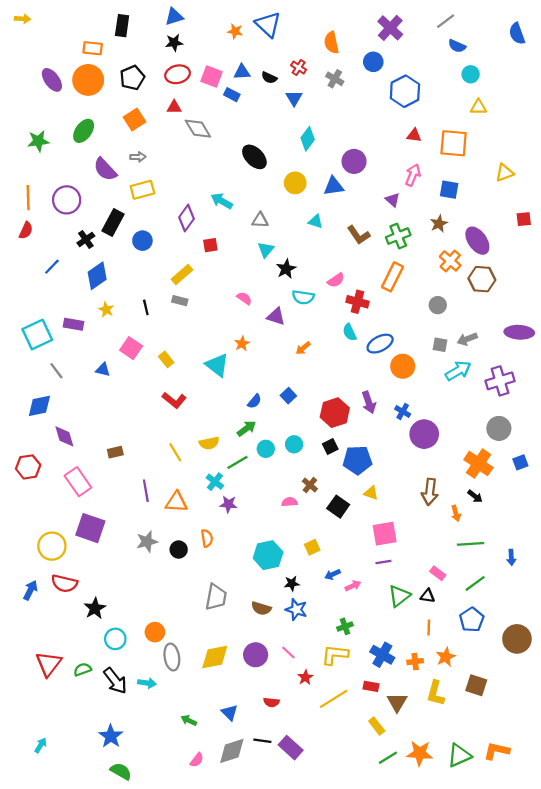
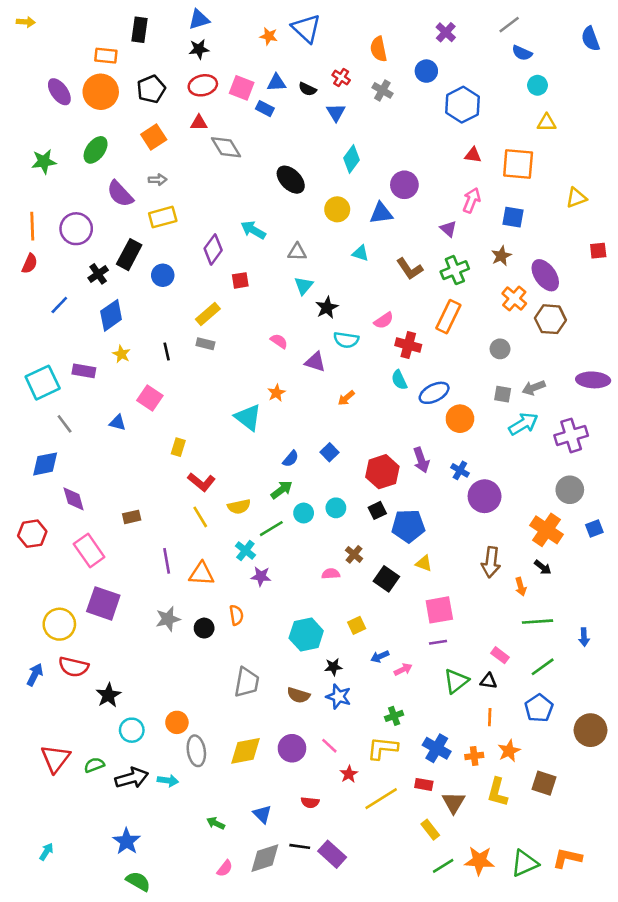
purple cross: (390, 28) -> (446, 32), size x0.7
yellow rectangle: (166, 359) -> (178, 447), moved, turned 56
red L-shape: (174, 400) -> (202, 482), moved
black arrow: (115, 681) -> (132, 778), turned -68

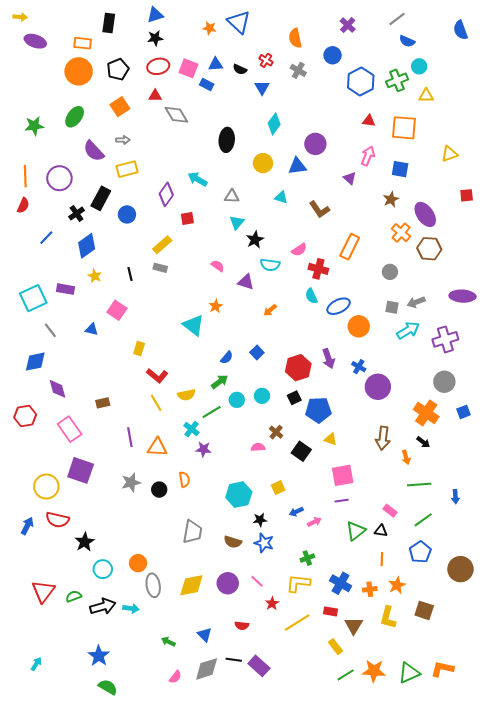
purple ellipse: (59, 92) -> (35, 41), moved, turned -35
black ellipse: (291, 180) -> (227, 140), turned 50
green cross: (455, 270) -> (397, 80), moved

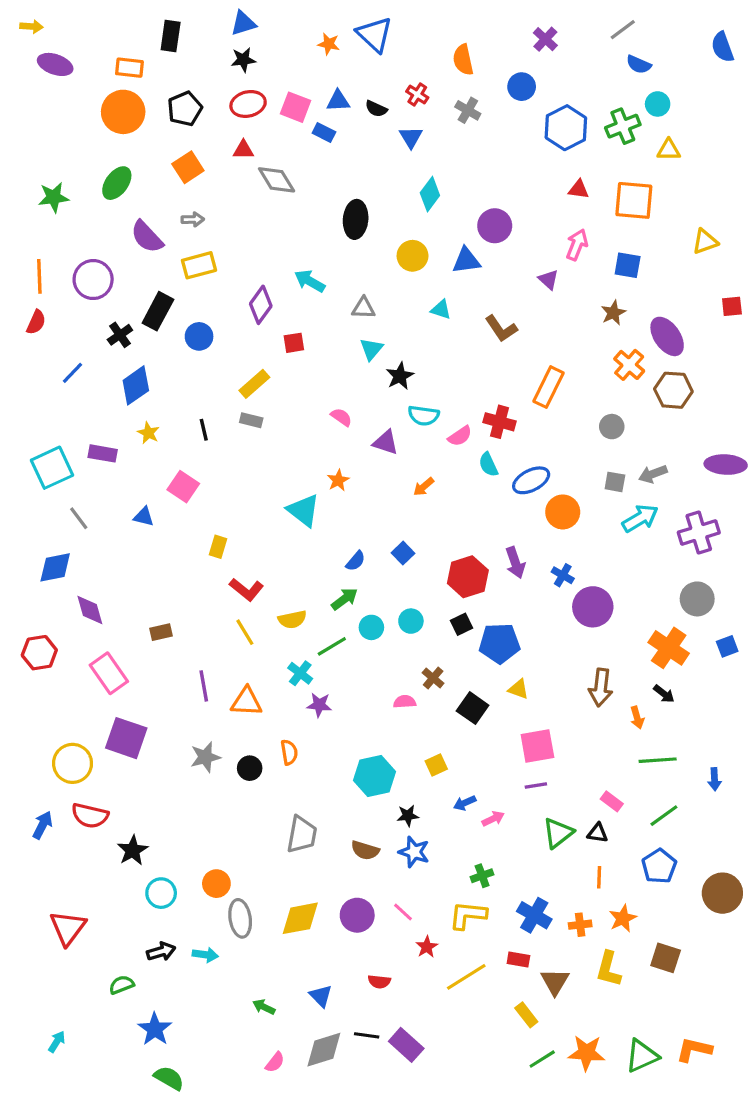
pink semicircle: (299, 250) -> (460, 436), moved
green semicircle: (74, 596) -> (122, 985), moved
black arrow: (103, 606) -> (161, 952), size x0.7

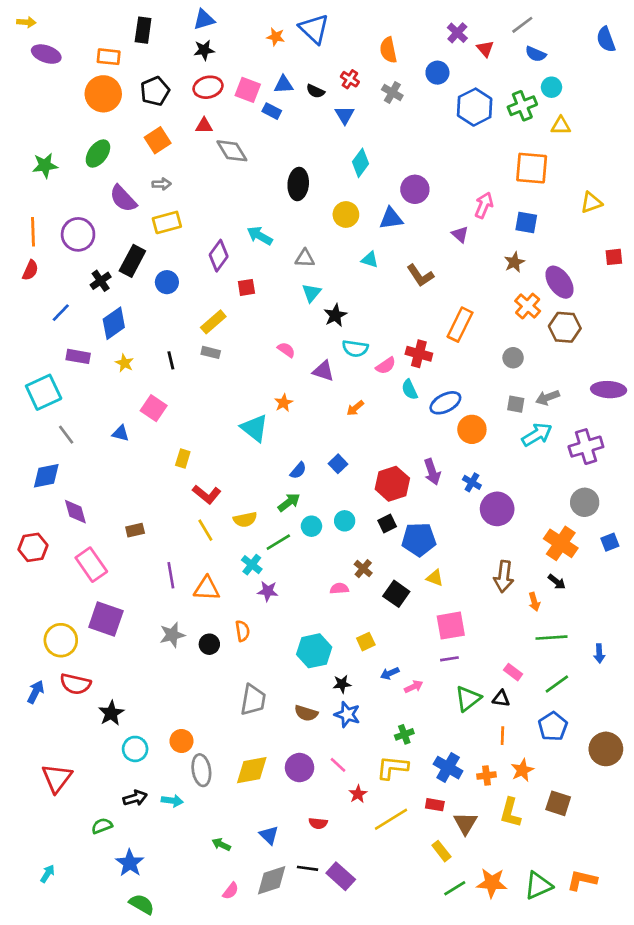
red triangle: (579, 189) -> (485, 49), moved, turned 42
purple rectangle: (103, 453) -> (78, 356), moved

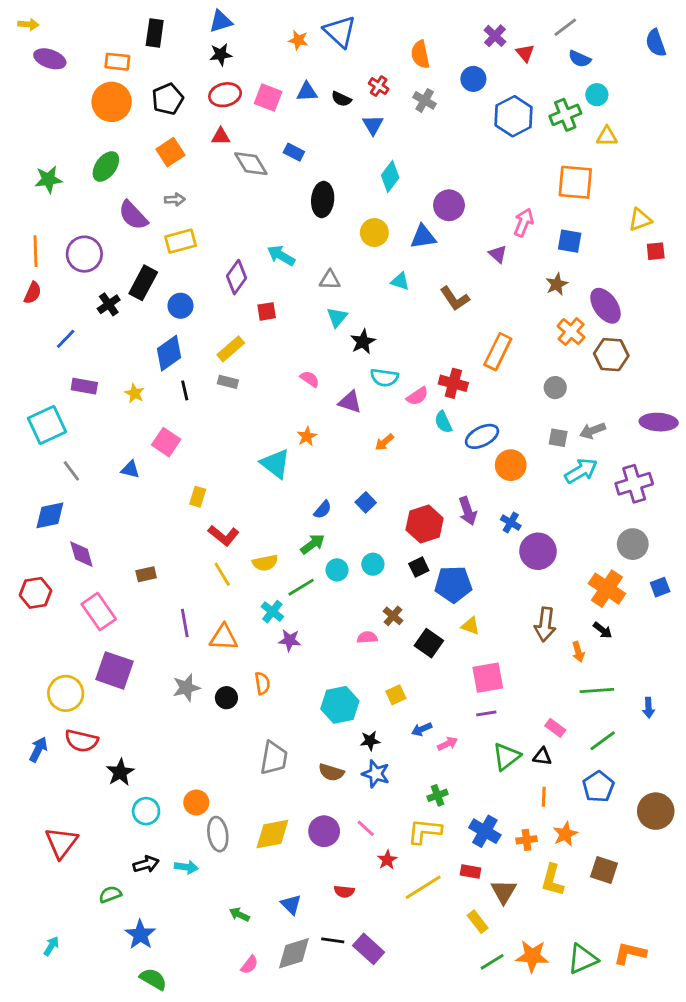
blue rectangle: (272, 111) -> (294, 152), moved
red square: (614, 257) -> (656, 251), moved
blue diamond: (114, 323) -> (169, 353), moved

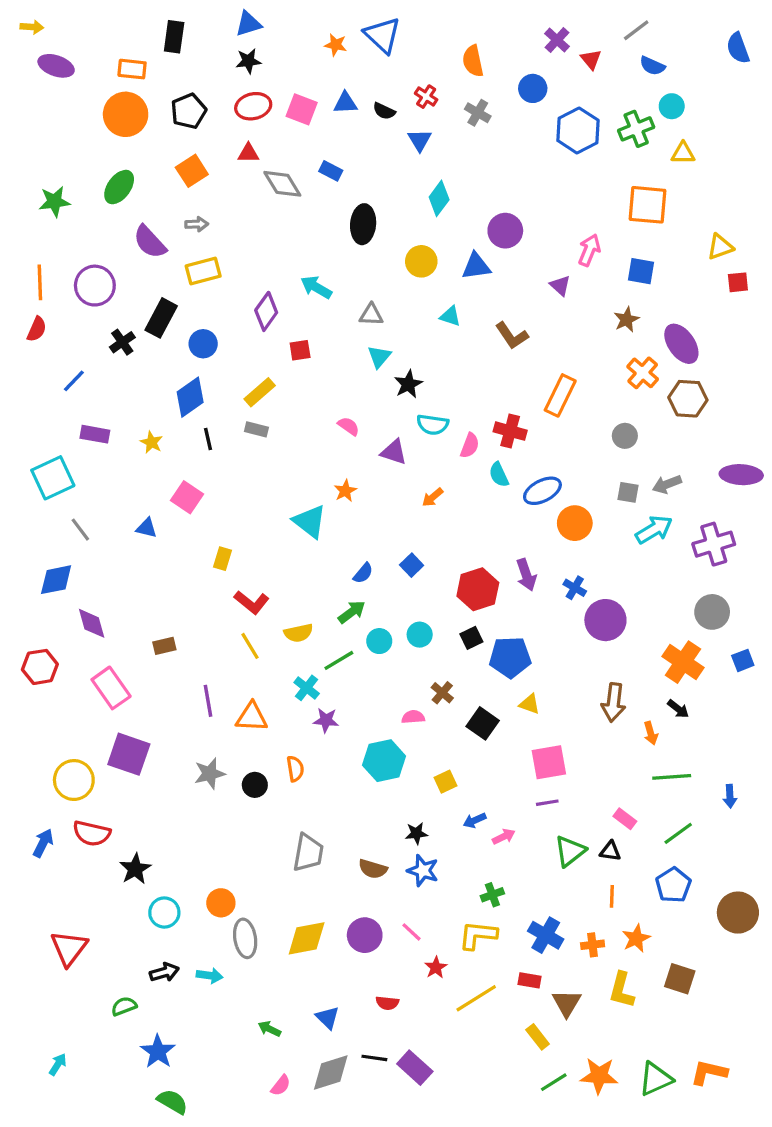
pink semicircle: (417, 396) -> (470, 446), turned -35
cyan hexagon: (340, 705) -> (384, 761), moved

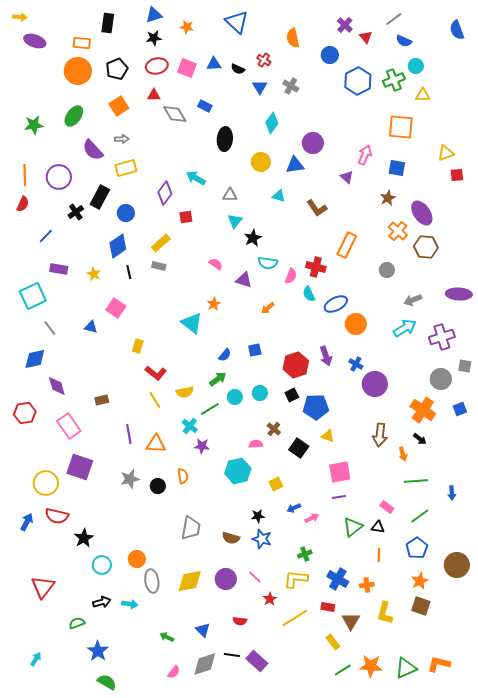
orange star: (336, 45) -> (187, 27), moved
gray cross: (478, 113) -> (291, 86), moved
gray square: (628, 492) -> (465, 366), moved
blue square: (412, 565) -> (255, 350), turned 32
orange star: (636, 938) -> (420, 581), moved

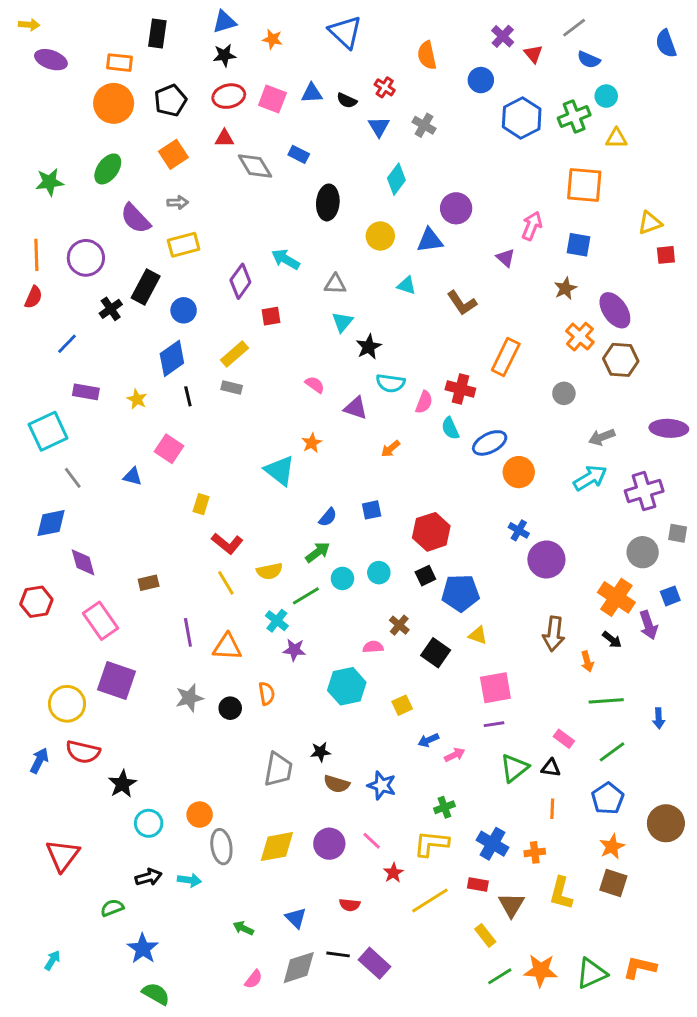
purple arrow: (326, 356) -> (648, 625), moved
black star: (258, 516) -> (321, 752), moved

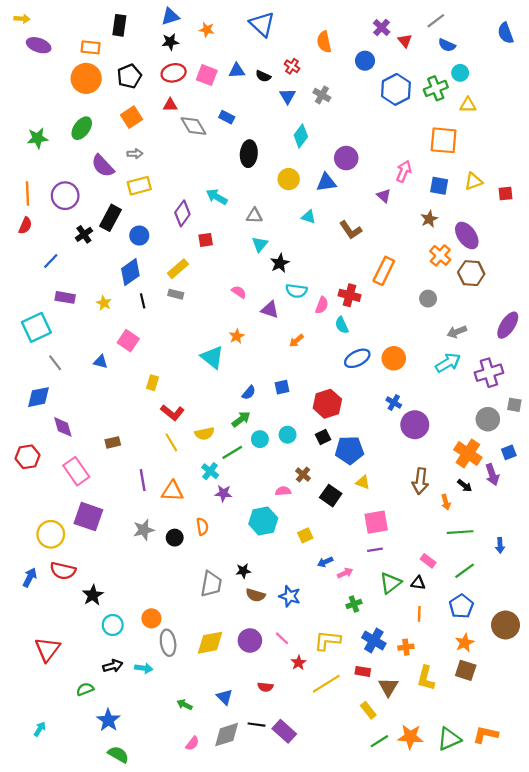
yellow triangle: (650, 223) -> (473, 181), moved
purple ellipse: (669, 428) -> (508, 325), turned -60
blue ellipse: (490, 443) -> (357, 358), moved
green cross: (444, 807) -> (354, 604), moved

